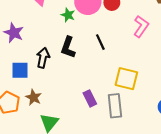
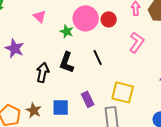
blue square: (20, 70) -> (61, 107), moved
purple rectangle: (90, 98) -> (88, 99), moved

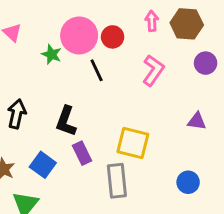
black line: (98, 57) -> (97, 70), moved
black L-shape: (67, 62) -> (66, 121), moved
blue square: (61, 107) -> (43, 165), turned 36

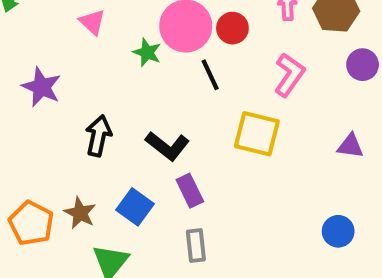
black L-shape: (66, 121) -> (167, 146), turned -72
yellow square: (133, 143) -> (257, 134), moved
gray rectangle: (117, 181) -> (196, 246), moved, size x0.7

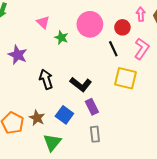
red circle: (232, 28) -> (122, 27), moved
green star: (147, 52) -> (61, 38), moved
black line: (210, 75) -> (113, 49), moved
black arrow: (98, 136) -> (46, 79), turned -30

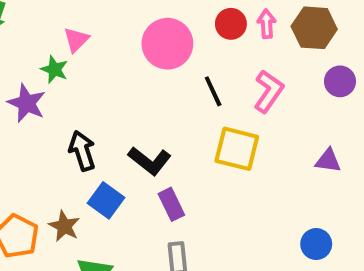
pink triangle: (43, 22) -> (76, 40), turned 32
red circle: (122, 27) -> (231, 24), moved
green star: (61, 38) -> (54, 69), moved
blue square: (64, 115) -> (106, 200), moved

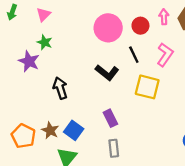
red circle: (231, 24) -> (140, 26), moved
pink triangle: (76, 40) -> (43, 14), moved
black L-shape: (150, 161) -> (107, 72), moved
blue square: (106, 200) -> (74, 130), moved

